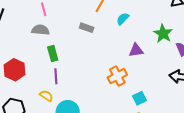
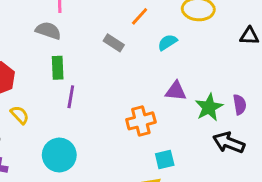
green star: (163, 34) -> (209, 107), moved
purple line: (56, 76) -> (71, 97), moved
yellow semicircle: (46, 96) -> (20, 115), moved

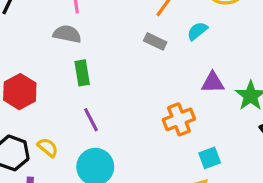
gray rectangle: (114, 43) -> (155, 41), moved
purple line: (71, 97) -> (91, 120), moved, turned -30
yellow semicircle: (20, 115) -> (48, 147), moved

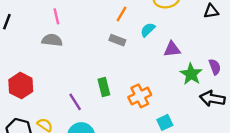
green rectangle: (82, 73) -> (104, 87), moved
purple triangle: (213, 82) -> (172, 49), moved

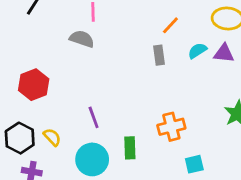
gray rectangle: (117, 40) -> (159, 55), turned 49
purple triangle: (172, 49) -> (224, 53), moved
green rectangle: (104, 87) -> (130, 148), moved

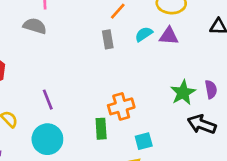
green rectangle: (130, 148) -> (101, 129), moved

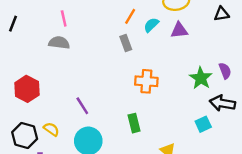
cyan semicircle: (144, 34) -> (151, 25), moved
orange cross: (121, 106) -> (146, 81), moved, turned 30
cyan square: (144, 141) -> (203, 124), moved

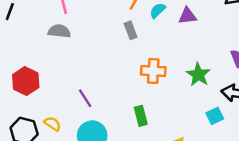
green star: (201, 78) -> (198, 75), moved

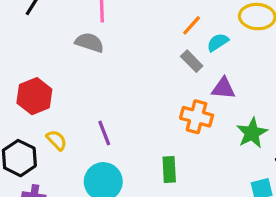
purple triangle: (188, 16) -> (223, 88), moved
gray rectangle: (131, 30) -> (192, 61), moved, turned -36
yellow semicircle: (52, 124) -> (57, 140), moved

